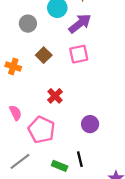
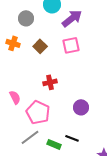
orange cross: (13, 66) -> (13, 43), moved
red cross: (55, 96) -> (50, 82), turned 32
black line: (80, 159) -> (72, 138), turned -56
gray line: (20, 161) -> (30, 137), moved

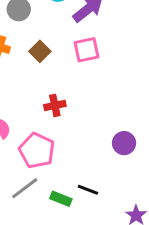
purple circle: (81, 107) -> (124, 143), moved

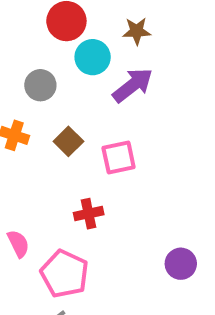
pink square: (86, 50) -> (119, 157), moved

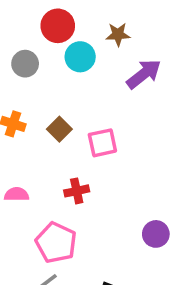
gray circle: (40, 85) -> (25, 64), moved
purple arrow: (133, 85) -> (144, 74), moved
pink semicircle: (18, 244) -> (16, 194), moved, turned -65

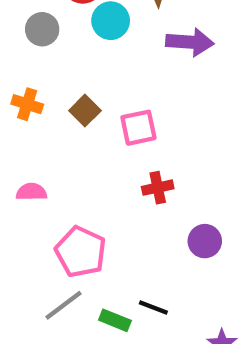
purple arrow: (144, 74) -> (190, 42), turned 42
red cross: (77, 191) -> (158, 188), moved

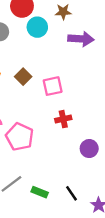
pink pentagon: (81, 252) -> (20, 137), moved
black line: (153, 307) -> (71, 193), moved, turned 35

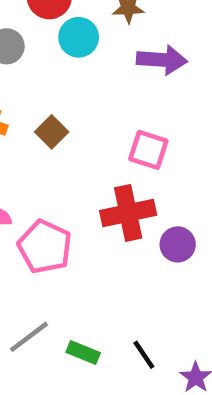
pink square: (53, 86) -> (148, 150), moved, turned 30
red cross: (63, 119) -> (128, 213), size x1.6
purple circle: (89, 149) -> (178, 244), moved

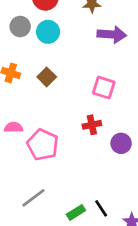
cyan circle: (79, 37) -> (48, 32), moved
red cross: (128, 213) -> (92, 125), size x0.6
green rectangle: (83, 353) -> (76, 212), moved, turned -54

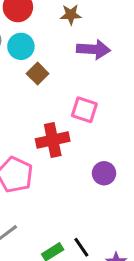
brown square: (47, 77) -> (38, 74), moved
red cross: (92, 125) -> (53, 140), moved, size x1.5

